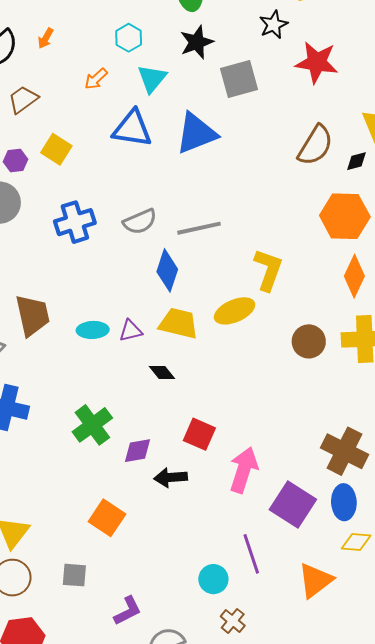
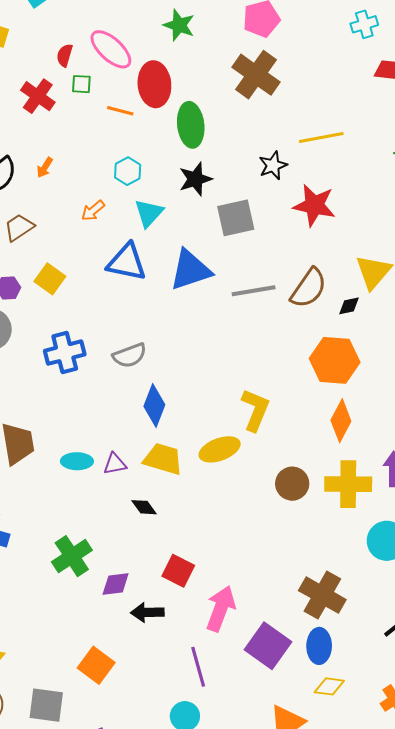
gray line: (199, 228) -> (254, 291), moved
orange square: (107, 518) -> (96, 665), moved
purple line: (251, 554) -> (198, 667), moved
gray square: (74, 575) -> (46, 705), size x1.4

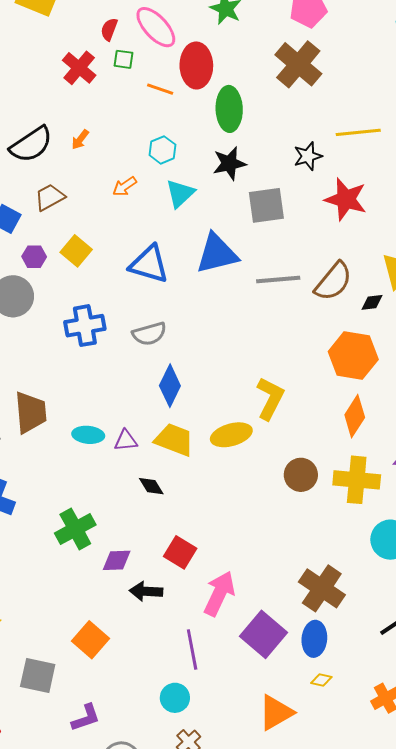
blue triangle: (127, 262) -> (149, 264), moved
yellow diamond: (329, 686) -> (321, 680), size x0.7

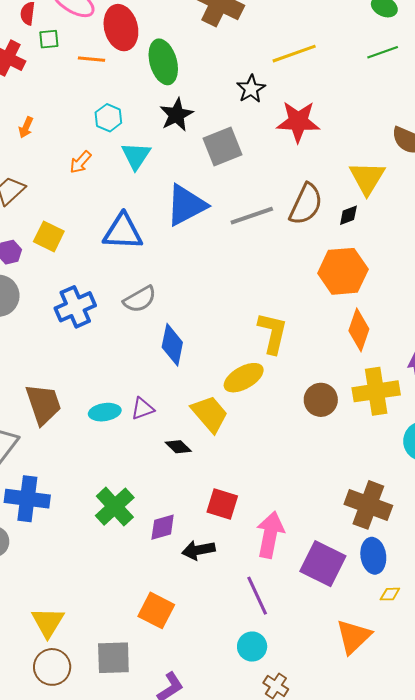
yellow trapezoid: (174, 440) -> (210, 414), moved, turned 42

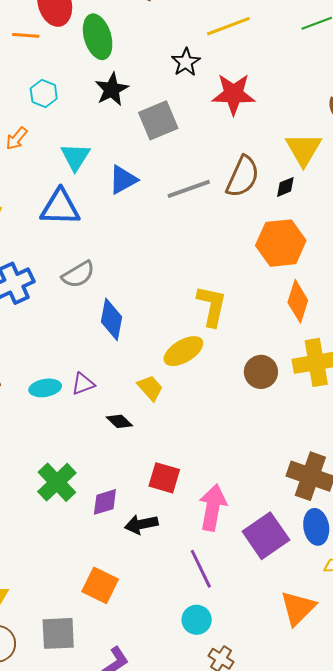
cyan triangle: (136, 156) -> (75, 157), moved
blue triangle: (186, 205) -> (123, 180), size x0.7
yellow trapezoid: (210, 414) -> (150, 388), size x0.7
purple square: (323, 564) -> (266, 536), turned 30

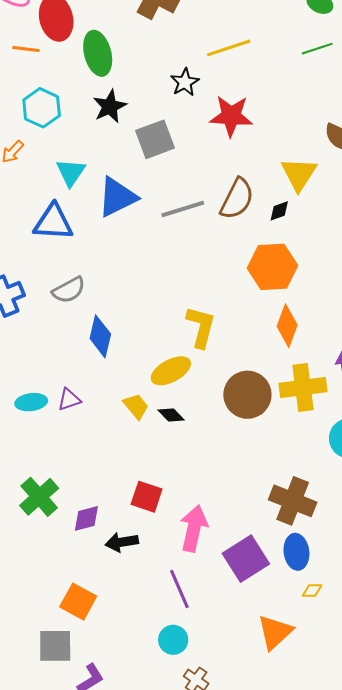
cyan hexagon: (44, 93) -> (42, 108), size x1.4
blue triangle: (123, 180) -> (117, 197), size x1.4
brown circle: (261, 372) -> (247, 395), size x1.4
black diamond: (119, 421) -> (171, 415), moved
gray square: (58, 633) -> (55, 646), moved

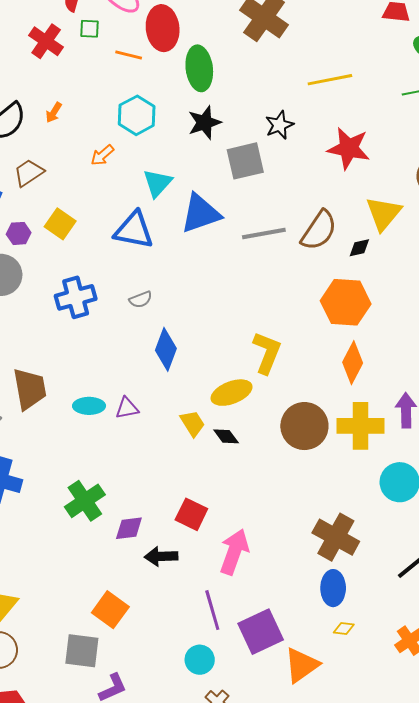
black star: (185, 82) -> (279, 125), moved
red star: (231, 116) -> (349, 148), moved
gray semicircle: (69, 290) -> (141, 300), size x0.7
purple square: (246, 559) -> (261, 632), moved

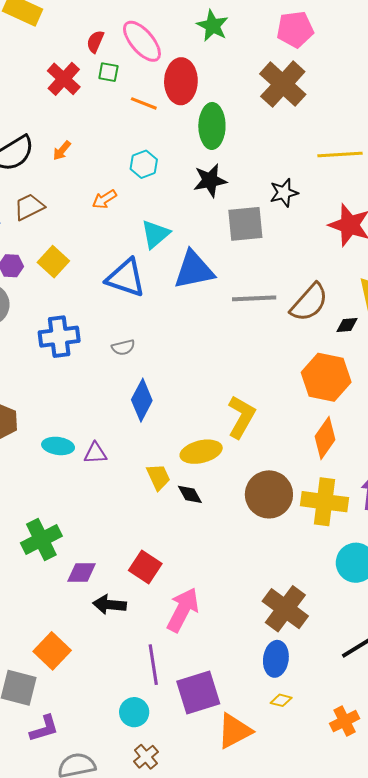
cyan hexagon: (137, 115) -> (144, 164), size x0.7

